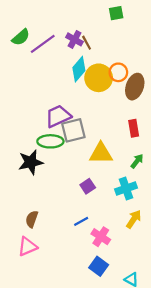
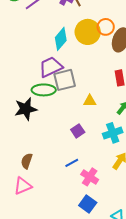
cyan diamond: (79, 69) -> (61, 39), moved
yellow triangle: (101, 153) -> (90, 101), size x0.6

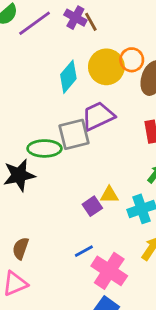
purple trapezoid: (51, 67) -> (98, 116), moved
yellow triangle: (90, 101) -> (109, 195), moved
pink cross: (90, 177) -> (109, 271), size x1.4

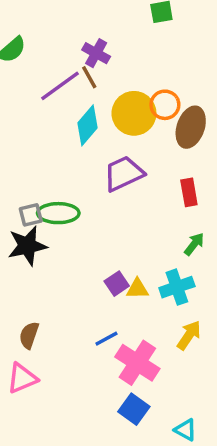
brown line: (91, 22) -> (89, 77), moved
purple line: (35, 23) -> (60, 86), moved
gray square: (74, 134) -> (31, 215), moved, size x0.6
yellow triangle: (109, 195) -> (137, 289), moved

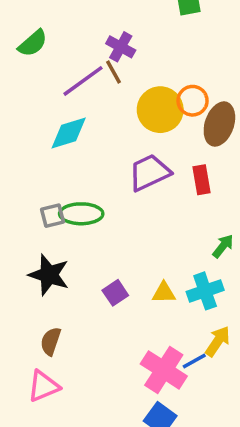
cyan diamond: (88, 125) -> (69, 133), moved, turned 33
red rectangle: (189, 192) -> (201, 180), moved
black star: (27, 246) -> (49, 275), moved, turned 30
purple square: (117, 284) -> (115, 293), moved
blue line: (106, 339) -> (194, 361), moved

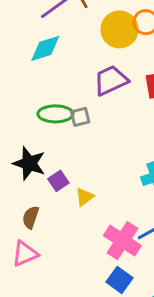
gray square: (52, 216) -> (80, 117), moved
purple square: (115, 293) -> (58, 181), moved
yellow triangle: (164, 293) -> (85, 197), moved, turned -36

